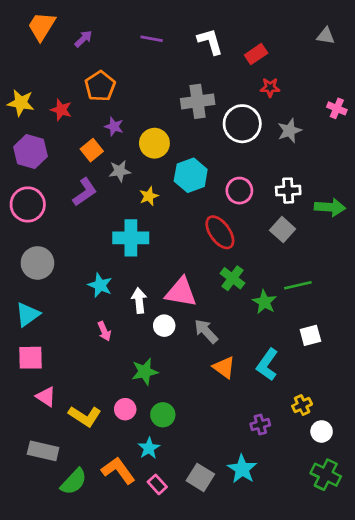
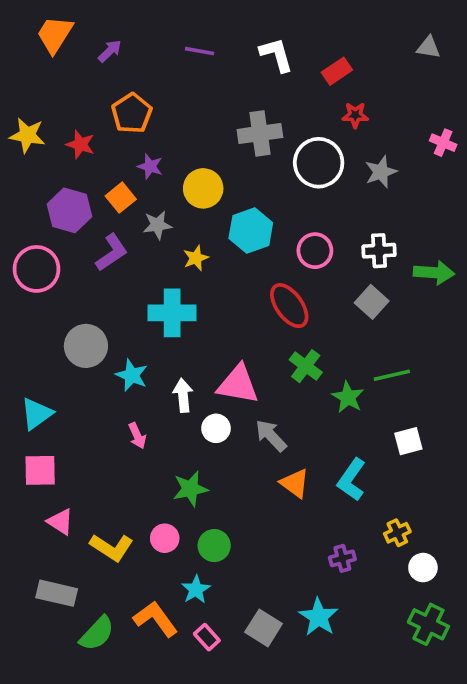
purple hexagon: (30, 152) -> (69, 210), moved
gray circle: (37, 263) -> (86, 346), moved

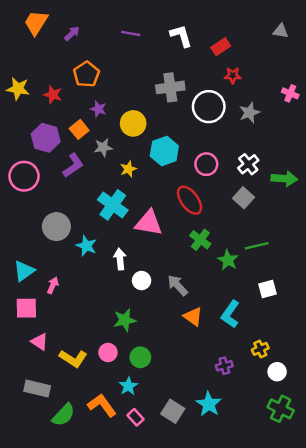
white cross: (379, 251) -> (248, 164), turned -36
cyan cross: (172, 313) -> (113, 205), turned 36
pink triangle: (238, 384) -> (149, 223), moved
pink arrow: (137, 436) -> (53, 285), moved, turned -133

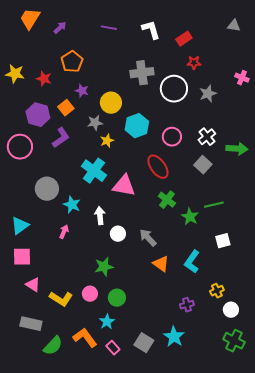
gray star: (103, 147) -> (95, 123), moved
pink arrow: (53, 285) -> (64, 232), moved

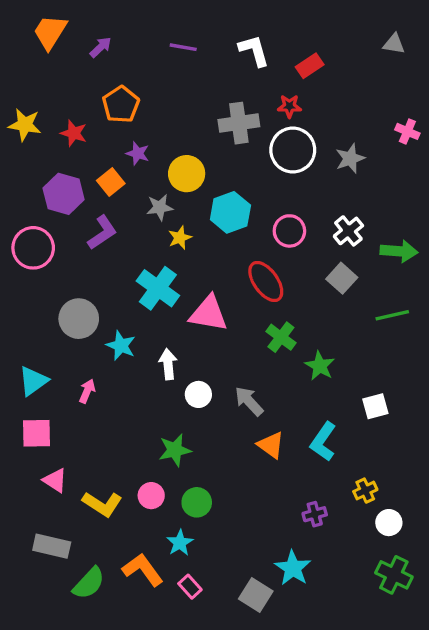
red star: (194, 63) -> (289, 106), moved
green line: (214, 205) -> (392, 315), moved
pink arrow: (64, 232) -> (87, 391), moved
gray square: (144, 343) -> (256, 595), moved

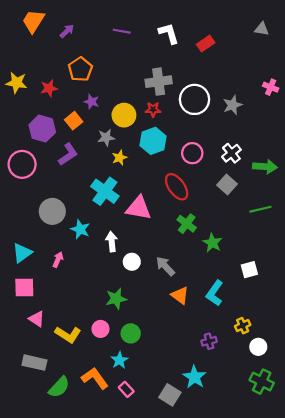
red star: (289, 106) -> (153, 110), moved
red star: (74, 133) -> (49, 88), turned -30

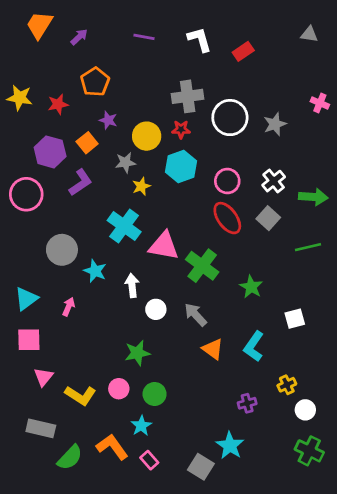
red ellipse: (177, 187) -> (227, 218), moved
green cross: (187, 224) -> (202, 266), moved, size x1.4
pink triangle: (37, 319) -> (43, 377), turned 36

